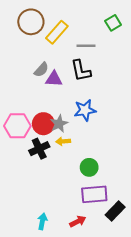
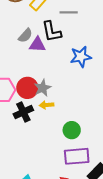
black L-shape: (81, 71) -> (52, 32), moved
blue star: (85, 110) -> (81, 57), moved

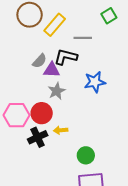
black L-shape: (52, 32) -> (66, 57), turned 115
gray star: (42, 88) -> (57, 91), moved

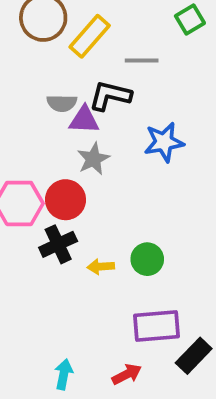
gray semicircle: (40, 61) -> (62, 103), turned 49
yellow arrow: (61, 130) -> (101, 267), moved
green circle: (86, 155) -> (147, 259), moved

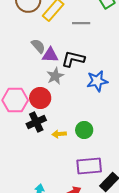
black L-shape: (110, 96) -> (73, 59), moved
gray semicircle: (62, 103) -> (38, 46), turned -133
blue star: (164, 142) -> (97, 81), moved

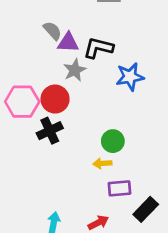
yellow arrow: (59, 134) -> (102, 163), moved
purple rectangle: (89, 166) -> (119, 188), size x0.7

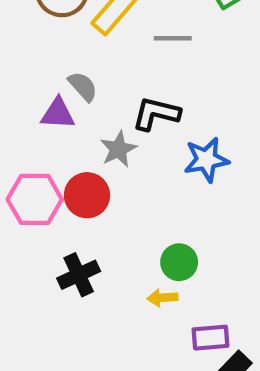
purple triangle: (68, 43) -> (58, 114), moved
black cross: (50, 131) -> (79, 275), moved
purple rectangle: (119, 188) -> (211, 338), moved

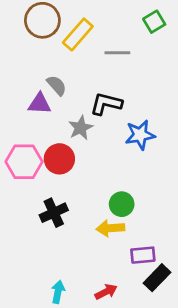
yellow arrow: (162, 298) -> (110, 228), size x1.4

